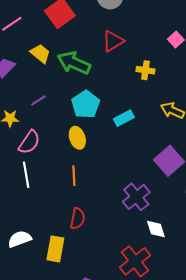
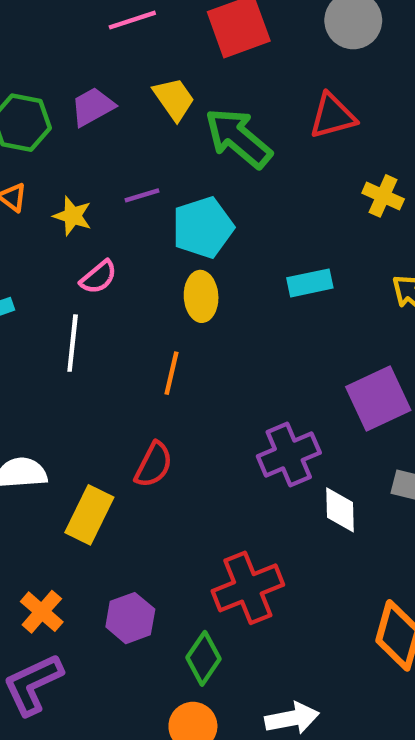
cyan pentagon: (86, 104) -> (203, 227), moved
pink semicircle: (29, 142) -> (98, 277), size x0.7
white diamond: (156, 229) -> (340, 510), moved

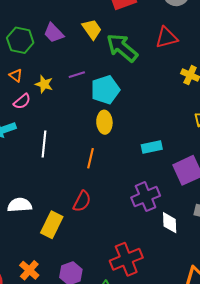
purple trapezoid: (93, 107) -> (54, 33), turned -105
pink semicircle: (98, 277) -> (22, 101), moved
cyan rectangle: (310, 283) -> (152, 147), moved

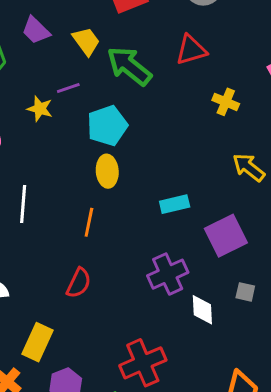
purple trapezoid: (54, 33) -> (36, 30), moved
purple line: (77, 75) -> (68, 88), moved
yellow star: (44, 84) -> (40, 109), moved
yellow rectangle: (52, 225) -> (38, 342), moved

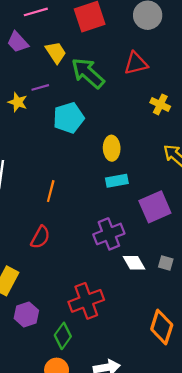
yellow ellipse: (107, 171) -> (112, 148), moved
gray square: (245, 292) -> (166, 263), moved
white diamond: (202, 310) -> (134, 263), turned -30

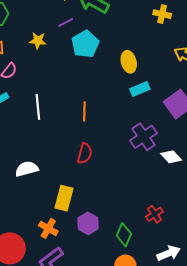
purple line: (40, 87) -> (66, 23), moved
red cross: (86, 301) -> (154, 214), moved, size x0.6

